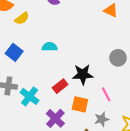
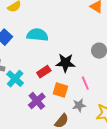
cyan semicircle: (50, 47) -> (37, 35), size x1.5

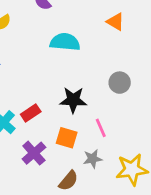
cyan semicircle: (37, 35) -> (65, 42), moved
red rectangle: (44, 72) -> (31, 113), moved

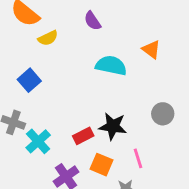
orange triangle: (115, 22) -> (151, 49), moved
red rectangle: (31, 113) -> (83, 136), moved

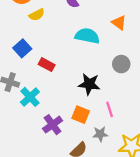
gray circle: (163, 114) -> (121, 64), moved
red rectangle: (83, 136) -> (47, 65), moved, turned 56

